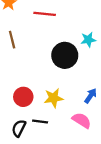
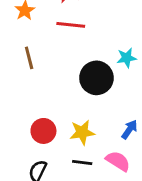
black line: (40, 122) -> (82, 162), moved

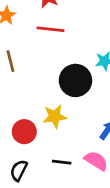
yellow star: (82, 132) -> (55, 116), moved

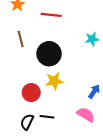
black circle: (75, 80) -> (49, 54), moved
black line: (62, 162) -> (47, 117), moved

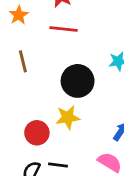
black circle: (49, 54) -> (78, 81), moved

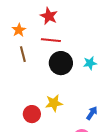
brown line: (23, 61) -> (23, 54), moved
black circle: (78, 81) -> (61, 63), moved

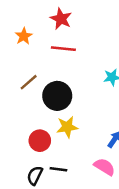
brown line: (23, 54) -> (29, 82), moved, turned 63
black circle: (61, 63) -> (57, 96), moved

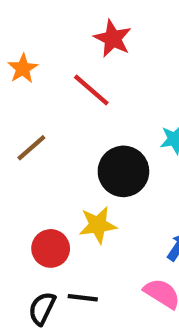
red star: (61, 19) -> (113, 39), moved
red line: (63, 49) -> (91, 90), turned 35
black circle: (57, 96) -> (123, 171), moved

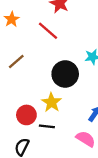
yellow star: (98, 225) -> (51, 102), turned -30
black line: (83, 298) -> (47, 126), moved

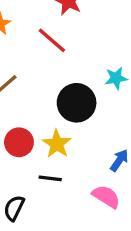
red circle: (26, 115) -> (19, 142), moved

